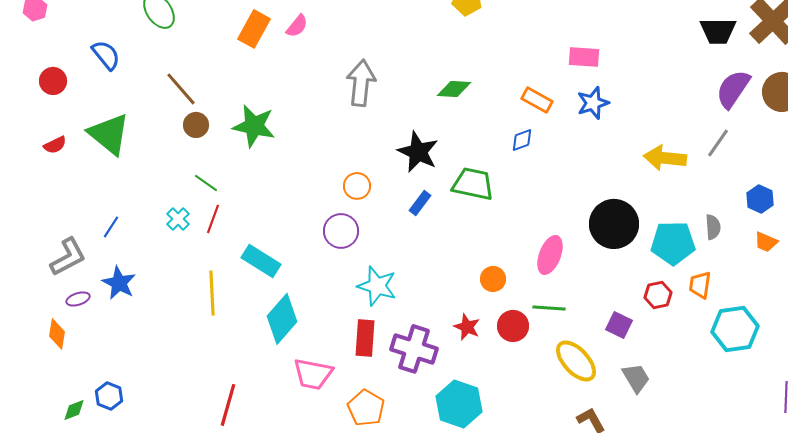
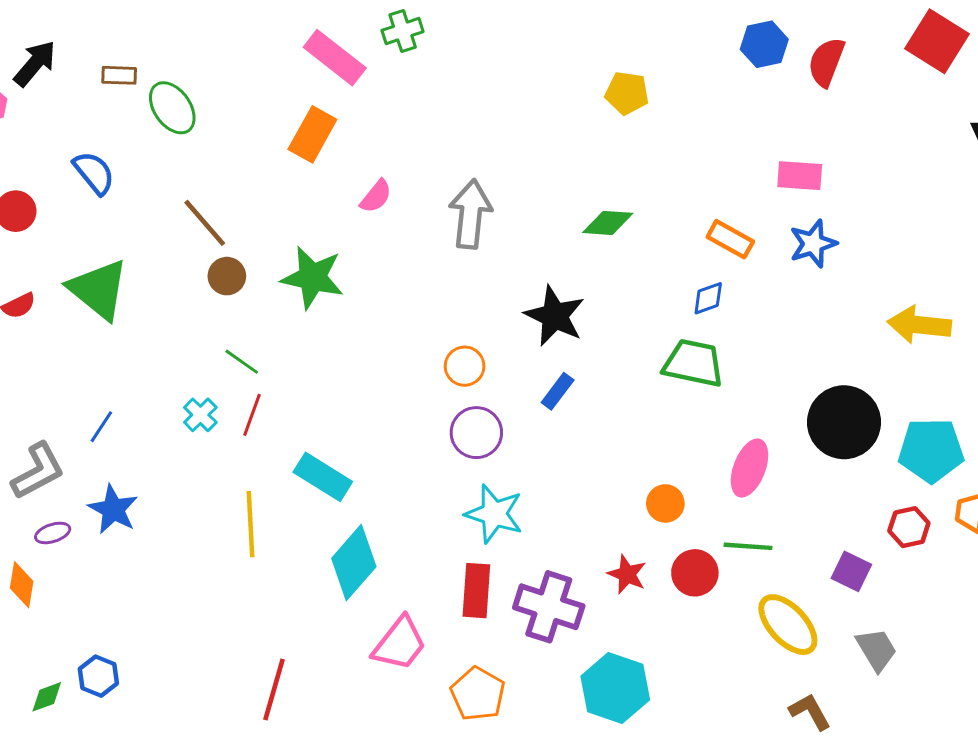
pink semicircle: (297, 26) -> (376, 196), moved
green trapezoid: (473, 184) -> (693, 363), moved
purple circle: (341, 231) -> (476, 433), moved
pink trapezoid: (313, 374) -> (400, 644), turned -63

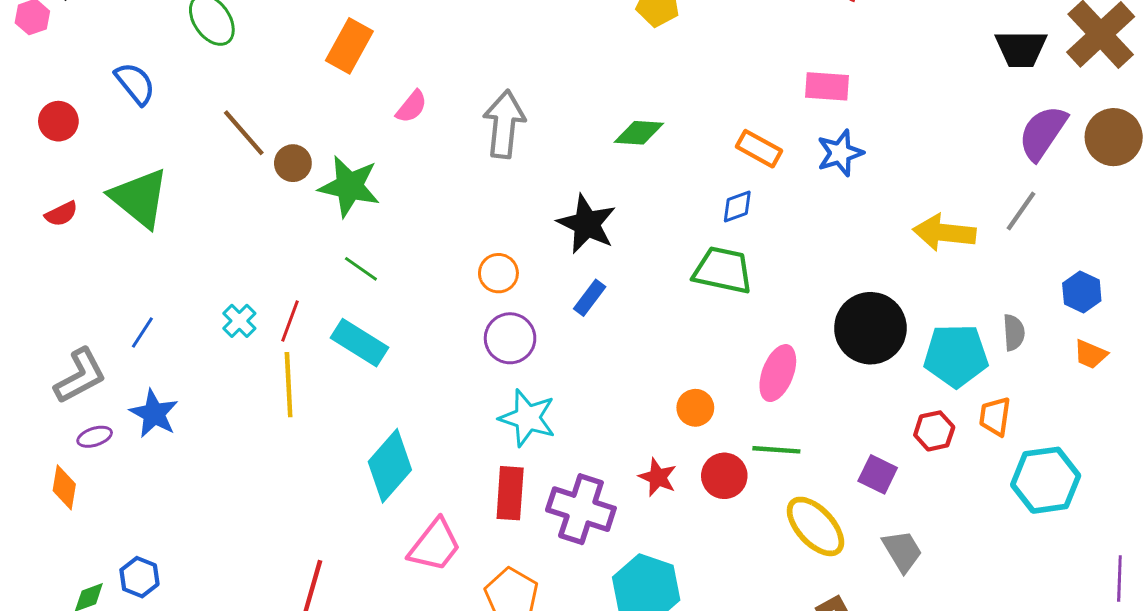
brown circle: (227, 276) -> (293, 163), moved
green line: (242, 362) -> (361, 269), moved
cyan rectangle: (323, 477) -> (359, 343), moved
yellow line: (250, 524) -> (289, 385), moved

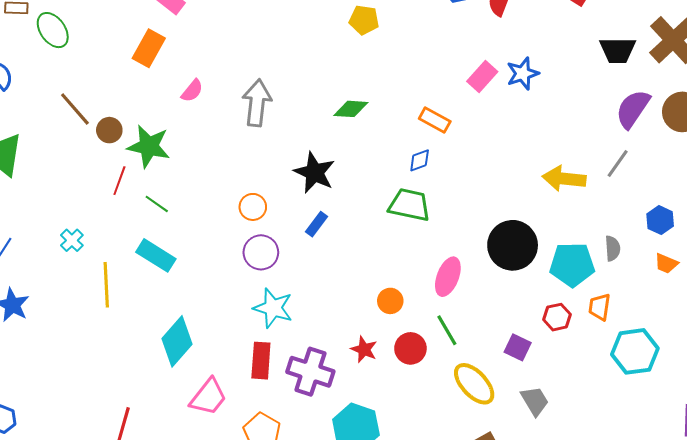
pink rectangle: (827, 86) -> (482, 77), turned -52
blue star: (840, 153) -> (523, 74), moved
red line: (290, 321) -> (119, 181), moved
green line: (776, 450) -> (447, 330), turned 56

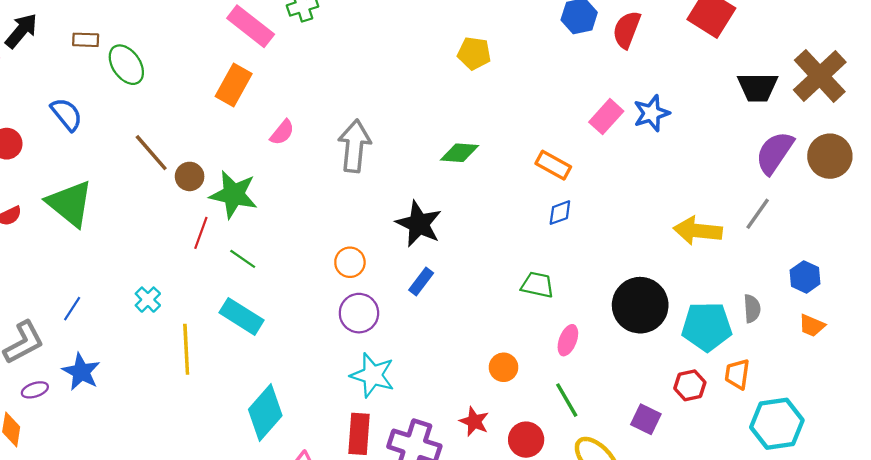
blue diamond: (420, 160) -> (560, 213), moved
green trapezoid: (409, 205) -> (537, 285), moved, size x0.7
pink ellipse: (448, 277) -> (568, 340), size x0.7
red circle: (410, 348) -> (526, 440), moved

